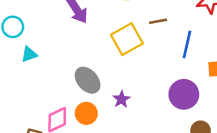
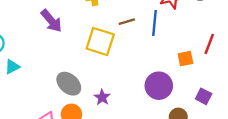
yellow square: (127, 39) -> (100, 41), turned -36
blue line: (187, 44) -> (154, 23), moved

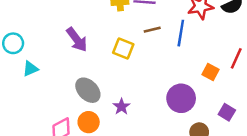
purple arrow: (51, 21) -> (77, 40), moved
yellow square: (100, 41) -> (123, 49), size x0.7
orange square: (185, 59) -> (211, 72), turned 35

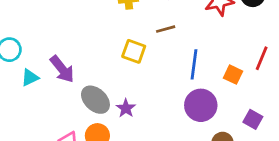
blue line: (181, 33) -> (194, 64), moved
purple arrow: (77, 40) -> (62, 69), moved
purple star: (122, 107) -> (126, 108), moved

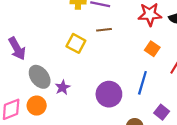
blue line: (194, 64) -> (142, 83), moved
orange square: (233, 75) -> (152, 49), moved
purple circle: (201, 105) -> (109, 94), moved

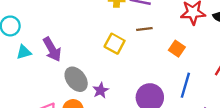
orange square: (152, 49) -> (177, 49), moved

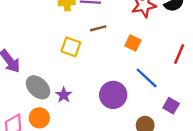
blue line: (185, 85) -> (147, 78), turned -55

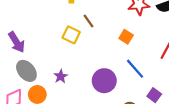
brown line: (98, 28) -> (88, 21), moved, turned 64
gray ellipse: (38, 87) -> (26, 71), moved

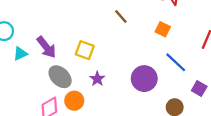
yellow square: (71, 35) -> (85, 50), moved

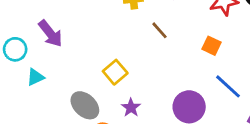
purple arrow: (46, 47) -> (50, 34), moved
yellow square: (85, 50) -> (115, 72), turned 30

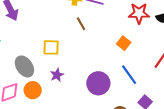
brown line: (160, 30) -> (81, 24), moved
yellow square: (115, 72) -> (51, 47), turned 30

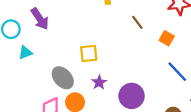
brown line: (81, 24) -> (137, 22), moved
purple circle: (98, 83) -> (132, 96), moved

